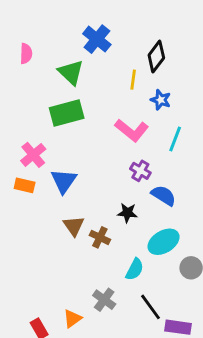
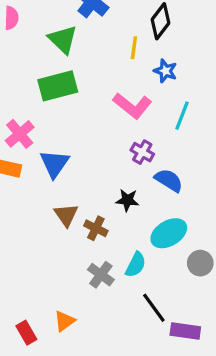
gray cross: (104, 300) -> (101, 275), moved

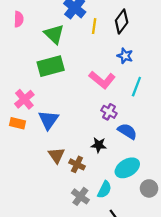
yellow line: (134, 48) -> (94, 26), moved

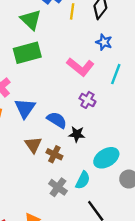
blue semicircle: (127, 131) -> (57, 120), moved

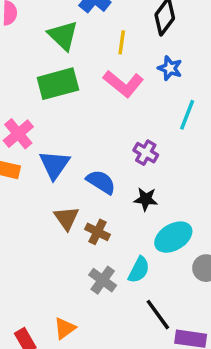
yellow line: (72, 11) -> (122, 42), moved
pink L-shape: (80, 67) -> (123, 84), moved
black star: (77, 134) -> (146, 199), moved

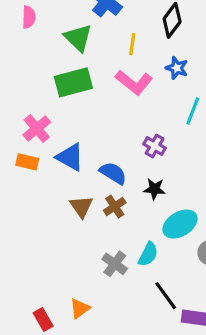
blue triangle: (54, 165) -> (70, 157), turned -36
brown cross: (98, 232) -> (115, 206), moved, turned 30

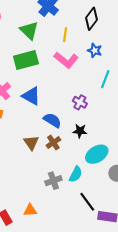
blue triangle: (70, 157) -> (31, 96), moved
gray cross: (115, 264) -> (53, 181), turned 35
orange triangle: (80, 308) -> (30, 210), turned 32

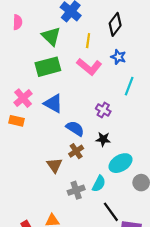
brown triangle: (31, 143) -> (54, 165), moved

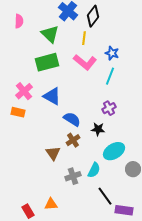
black diamond: (115, 24) -> (93, 16), moved
cyan line: (129, 86) -> (110, 76), moved
purple cross: (103, 110) -> (109, 108), moved, turned 32

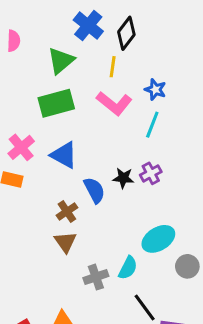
green triangle: (50, 34) -> (61, 61), turned 36
blue semicircle: (72, 119) -> (94, 190), turned 30
black star: (98, 129) -> (123, 178), moved
brown cross: (73, 140) -> (67, 211), moved

